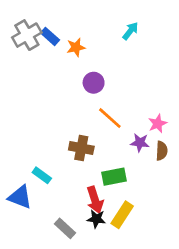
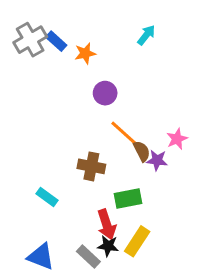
brown semicircle: (162, 151) -> (142, 151), moved, turned -30
blue triangle: (20, 197) -> (41, 257), moved
gray rectangle: (65, 228) -> (88, 257), moved

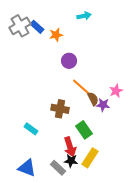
cyan arrow: (146, 35) -> (84, 16), moved, turned 40
green rectangle: (128, 199) -> (84, 130), turned 66

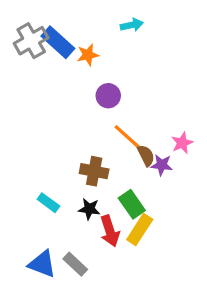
blue rectangle: (37, 27) -> (58, 42), size x1.5
yellow rectangle: (90, 158) -> (140, 229), moved
black star: (71, 161) -> (89, 209), moved
gray rectangle: (58, 168) -> (75, 264), moved

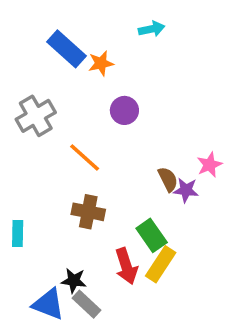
gray cross: (31, 41) -> (36, 116), moved
orange line: (127, 137) -> (85, 157), moved
brown cross: (94, 171) -> (88, 212), moved
cyan rectangle: (48, 203) -> (18, 234), moved, turned 55
black star: (89, 209) -> (74, 281), moved

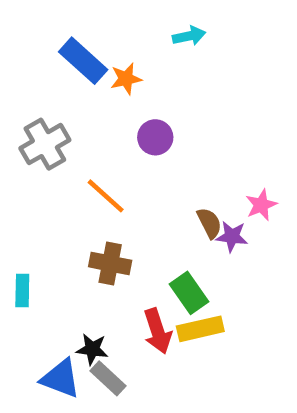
yellow rectangle: (161, 264) -> (200, 329), turned 44

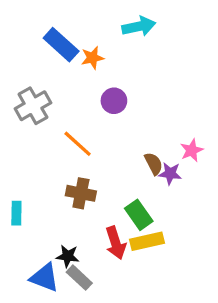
cyan arrow: (189, 36) -> (139, 26), size x1.4

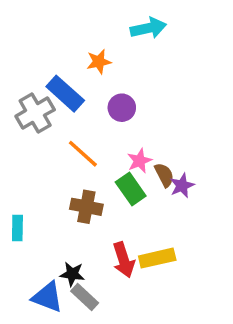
blue rectangle: (61, 45) -> (65, 94), moved
pink star: (192, 150) -> (140, 161), moved
purple star: (170, 173) -> (182, 186), turned -30
green rectangle: (139, 215) -> (131, 189), moved

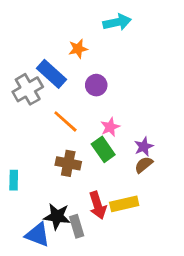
brown semicircle: (164, 175) -> (144, 165), moved, turned -102
black star: (72, 274) -> (57, 216), size x1.4
gray rectangle: (85, 297) -> (77, 226), moved, turned 30

